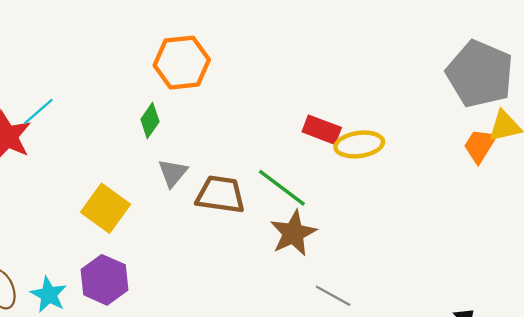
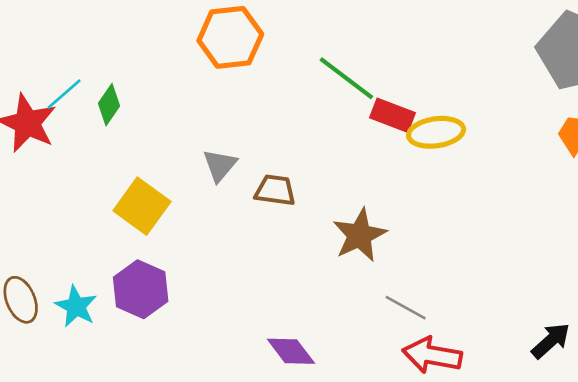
green diamond: (150, 121) -> (109, 105), moved
green line: (282, 188) -> (346, 78), moved
brown trapezoid: (220, 195) -> (275, 190), size x0.7

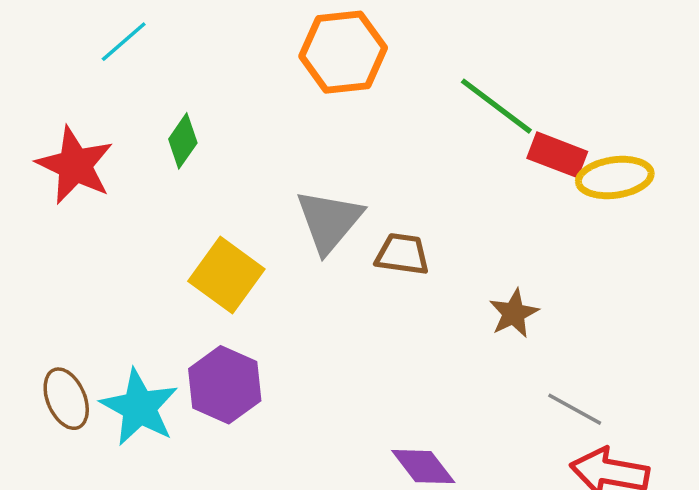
cyan line: (64, 94) -> (124, 42), moved
gray triangle: (220, 165) -> (329, 221), size x1.5
brown star: (360, 235) -> (514, 313), size x0.7
cyan star: (76, 306) -> (139, 407), size x1.4

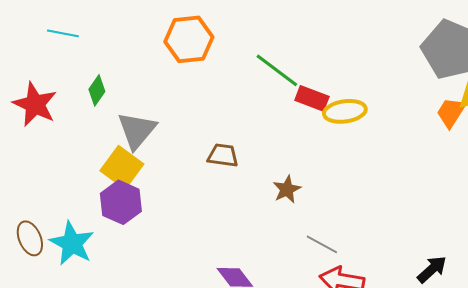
cyan line: (124, 42) -> (63, 33), turned 52
gray triangle: (329, 221) -> (137, 130), moved
purple hexagon: (225, 385) -> (121, 202), moved

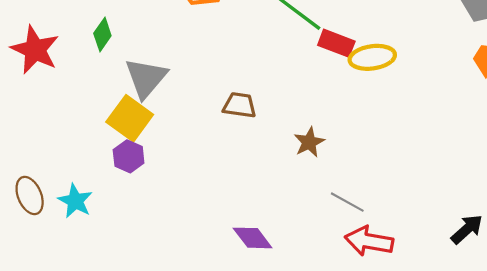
purple hexagon: (121, 202) -> (129, 156), size x0.7
cyan star: (72, 243) -> (75, 201), size x0.7

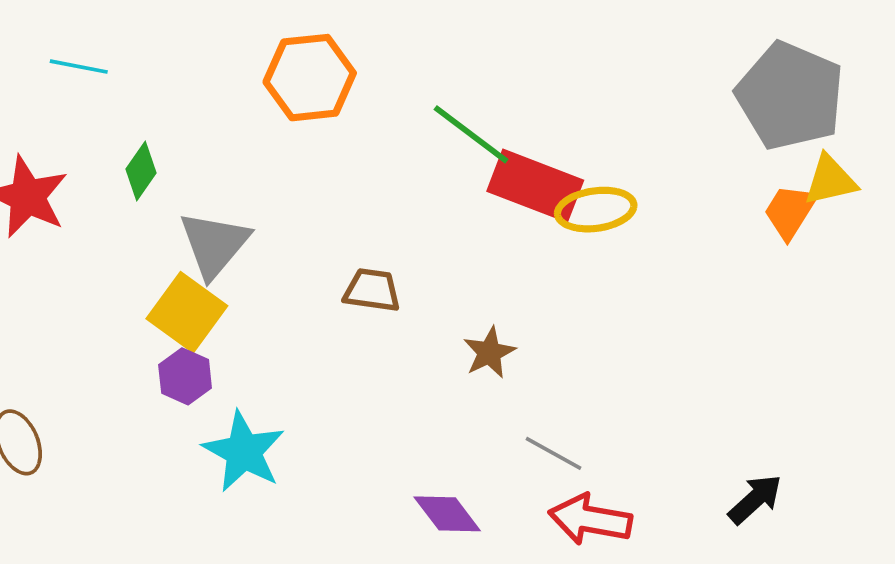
red rectangle: (336, 43) -> (535, 186), size x1.5
cyan star: (75, 201) -> (244, 452), moved, size x1.4
purple diamond: (253, 238) -> (447, 514), moved

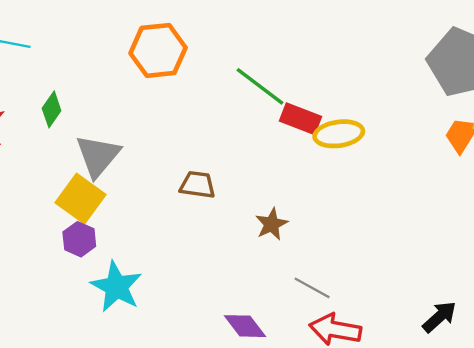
red rectangle: (535, 186) -> (301, 119), size x0.7

